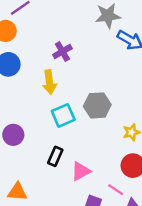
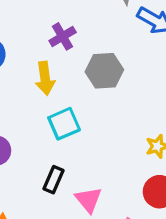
gray hexagon: (97, 105) -> (104, 71), moved
pink triangle: (81, 171) -> (88, 200), turned -40

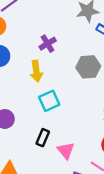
gray hexagon: (104, 71) -> (88, 67), moved

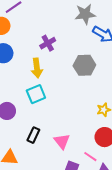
cyan square: (49, 101) -> (36, 94), moved
black rectangle: (43, 138) -> (33, 135), moved

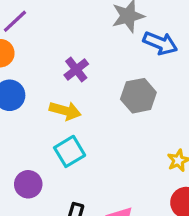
yellow arrow: (37, 68) -> (65, 111), turned -60

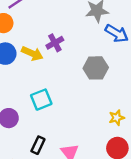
yellow arrow: (65, 111) -> (32, 54), moved

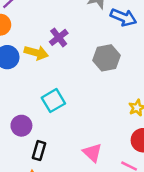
black rectangle: (38, 145) -> (39, 151), moved

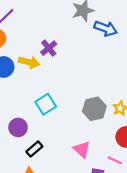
gray hexagon: (106, 58) -> (94, 109), moved
black rectangle: (39, 151) -> (34, 149), turned 35

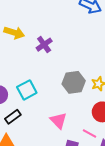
purple cross: (49, 48) -> (44, 45), moved
cyan square: (46, 104) -> (27, 90), moved

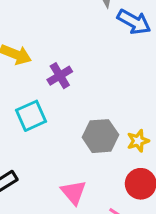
cyan square: (27, 90) -> (31, 116), moved

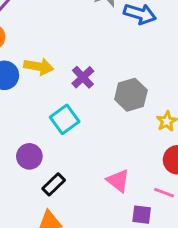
gray hexagon: (100, 136) -> (131, 95), moved

